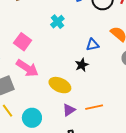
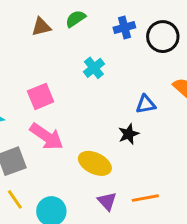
pink square: (23, 42) -> (41, 96), turned 30
purple triangle: (69, 110) -> (107, 201), turned -40

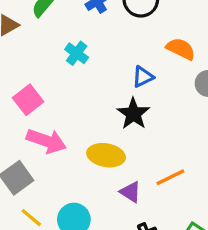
black star: (129, 134) -> (133, 114), size x1.4

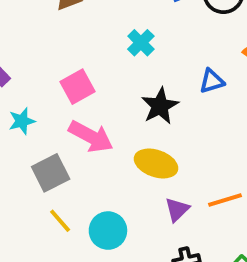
black star: (133, 114) -> (160, 106), moved
purple triangle: (130, 192) -> (177, 210), turned 35

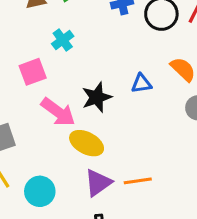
cyan cross: (141, 43) -> (63, 40), moved
pink arrow: (91, 137) -> (58, 112), moved
purple triangle: (177, 210) -> (98, 183), size x1.4

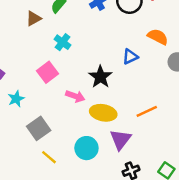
pink arrow: (58, 112) -> (75, 96), size x0.7
orange line: (138, 181) -> (147, 111), moved
cyan circle: (40, 191) -> (86, 148), moved

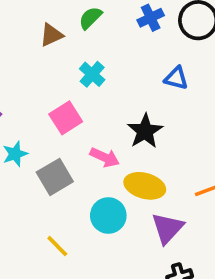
blue triangle: (130, 57) -> (176, 78), moved, turned 35
gray square: (39, 128) -> (55, 177), moved
cyan circle: (86, 148) -> (108, 215), moved

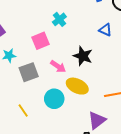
black star: (145, 131) -> (83, 56), turned -30
purple triangle: (167, 228) -> (97, 120), moved

